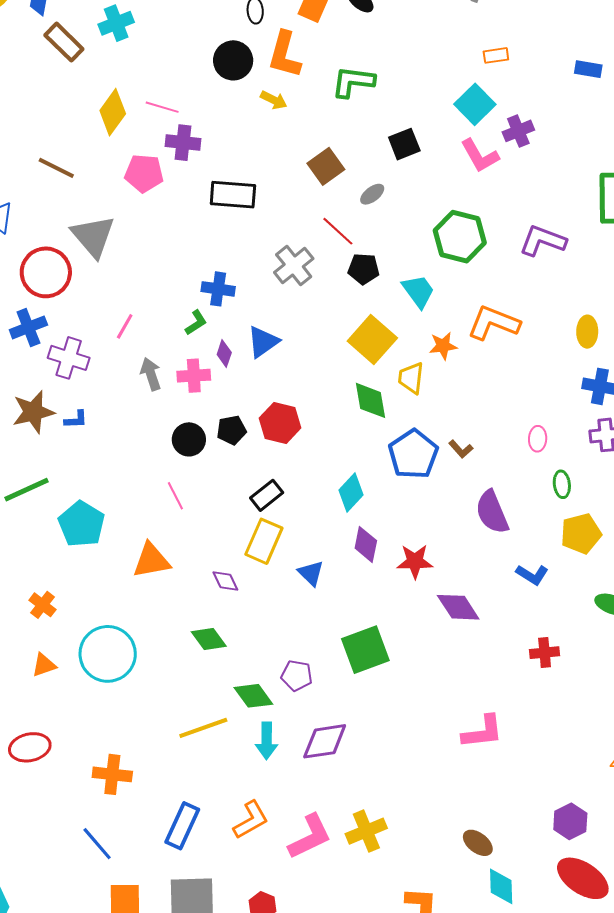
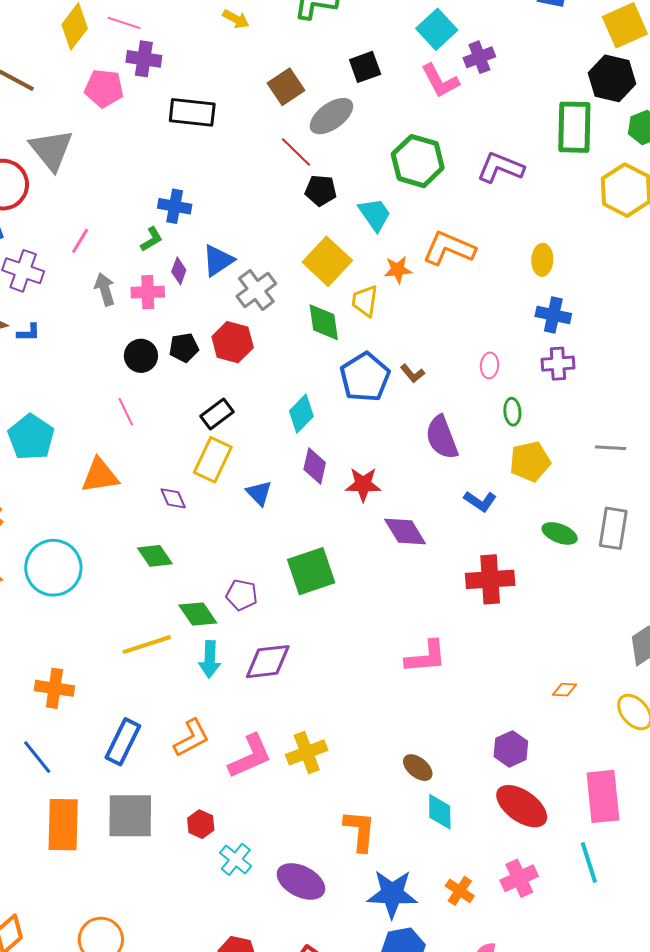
gray ellipse: (372, 194) -> (331, 116), size x1.8
gray cross: (294, 266) -> (256, 290), moved
red cross: (545, 653) -> (490, 579), size x1.6

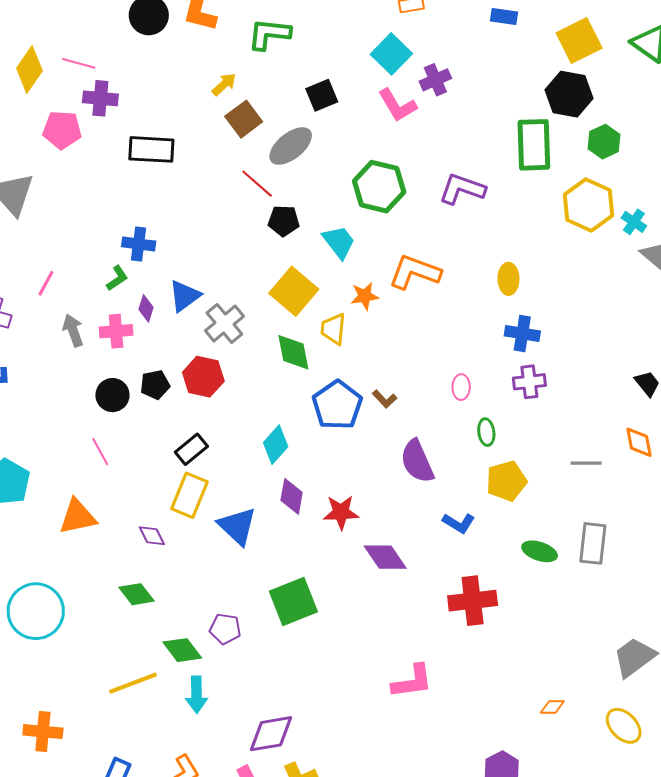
yellow arrow: (236, 19) -> (224, 84), moved, turned -68
blue triangle: (259, 493) -> (237, 526), size x1.5
purple diamond: (268, 662) -> (271, 734), moved

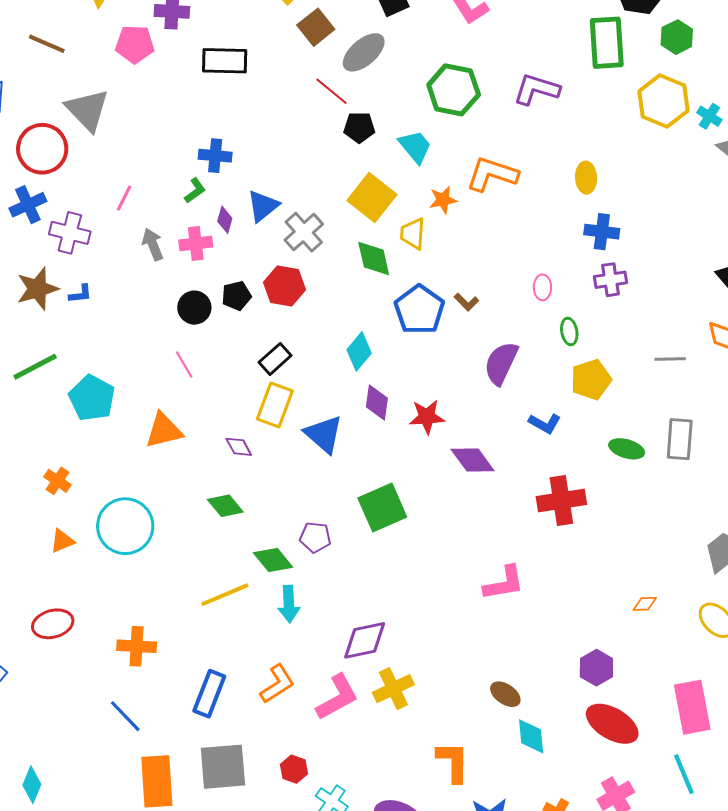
purple semicircle: (417, 461) -> (501, 363), turned 51

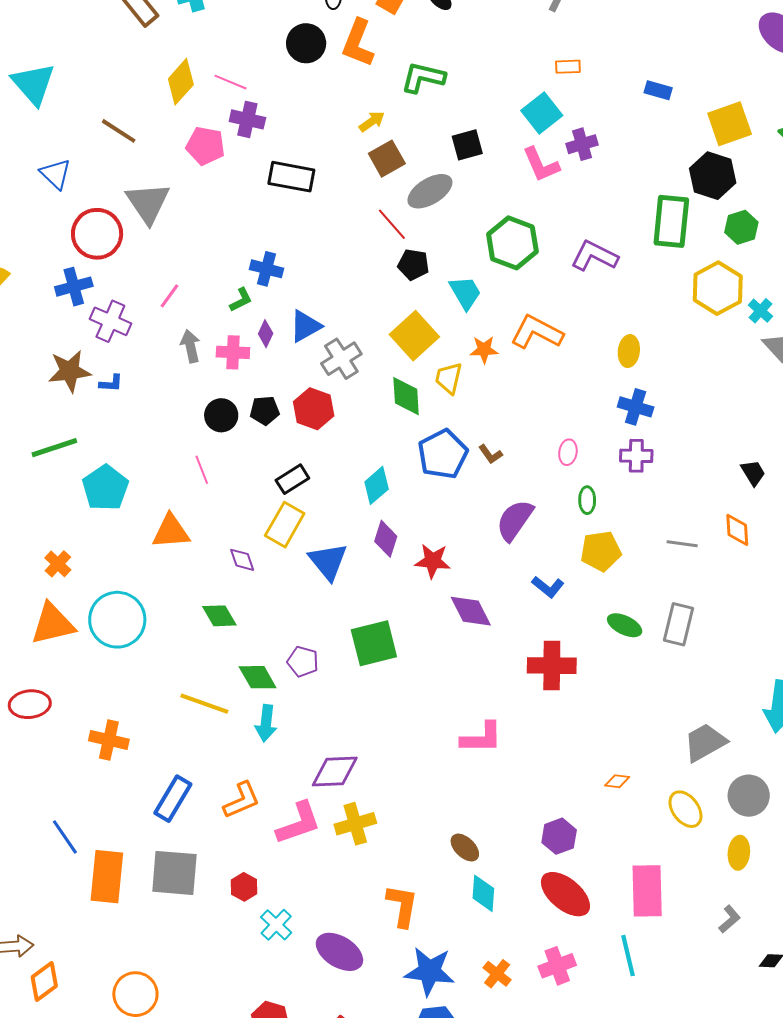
orange triangle: (62, 541) -> (53, 624), size x1.8
yellow line: (225, 595) -> (204, 704), turned 33
blue line: (125, 716) -> (65, 837), moved

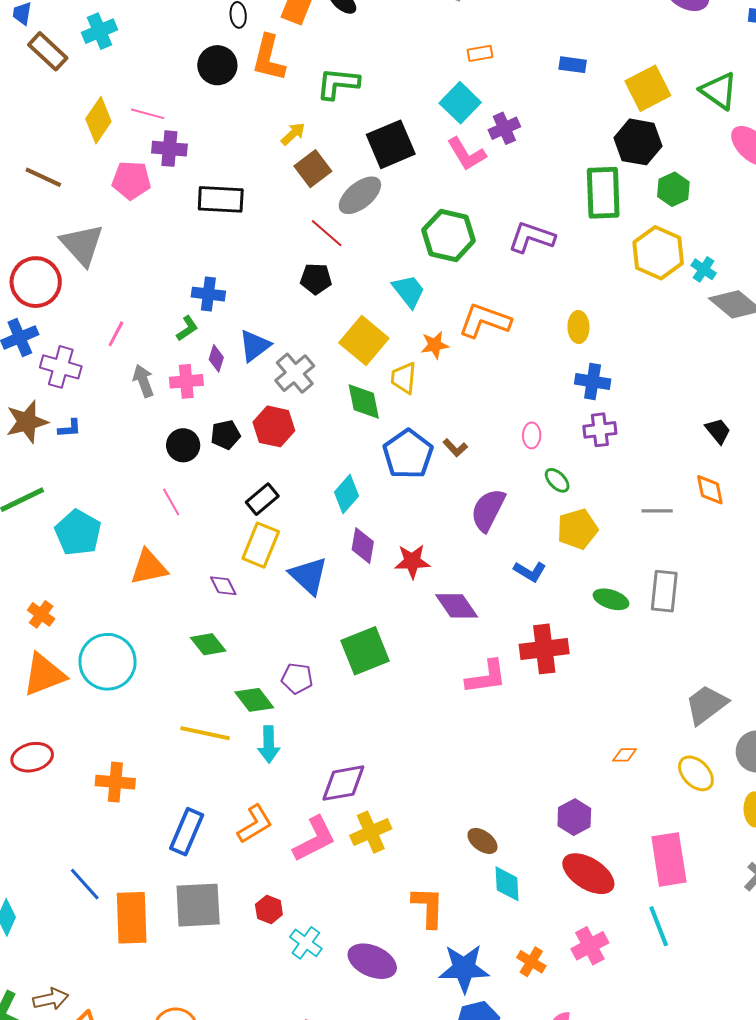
black square: (467, 145) -> (391, 144), size x1.5
black pentagon: (413, 264) -> (316, 279), moved
green ellipse: (587, 500) -> (557, 480), turned -36
pink L-shape: (482, 738) -> (486, 677), moved

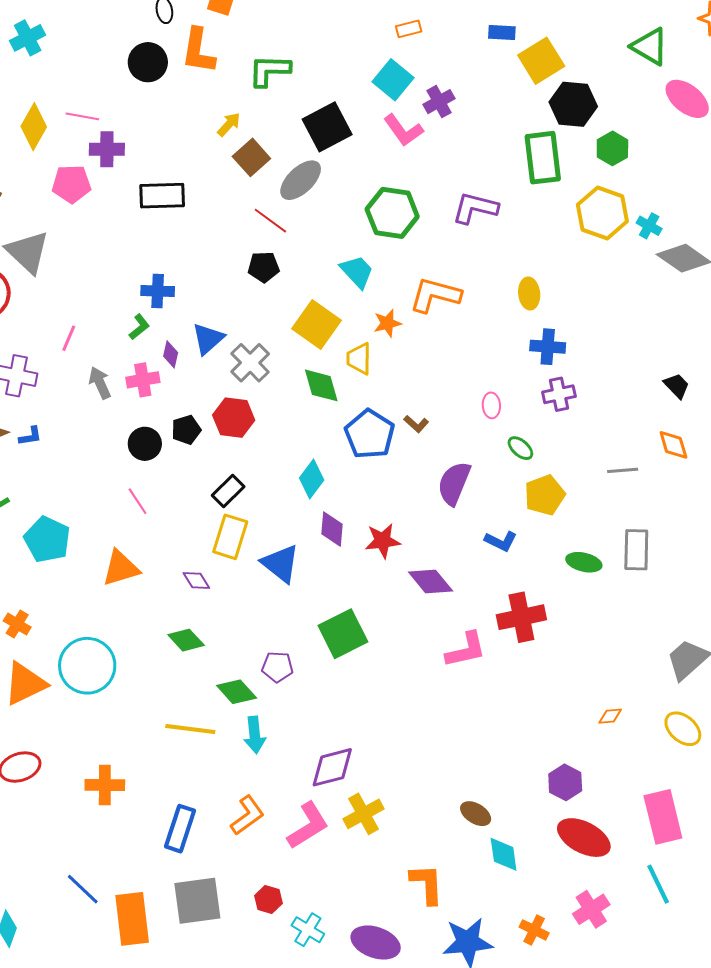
yellow square: (648, 88) -> (541, 61), moved

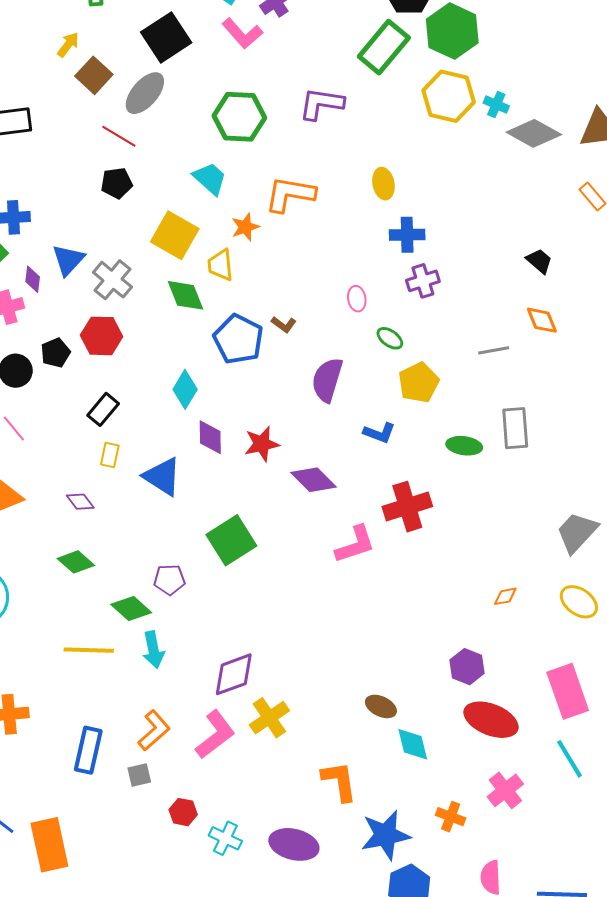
green hexagon: (612, 148) -> (452, 31), size x1.6
green rectangle: (543, 158) -> (384, 47), turned 52
yellow rectangle: (230, 537) -> (110, 455), size x0.6
gray square: (197, 901) -> (139, 775), moved, size x0.5

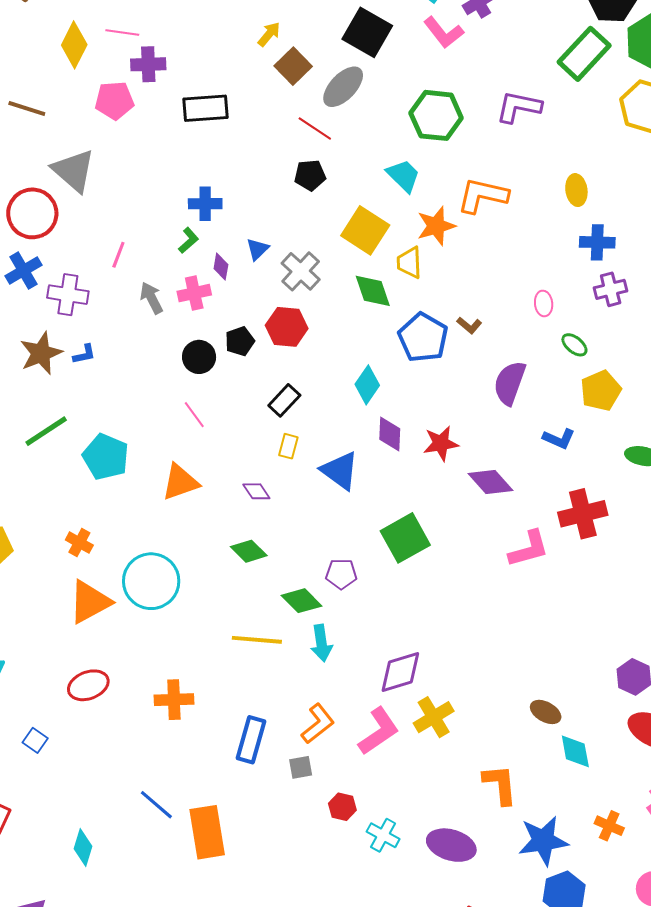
black square: (166, 37) -> (367, 32), turned -30
orange star: (245, 227) -> (436, 226), size x1.4
blue triangle: (68, 260) -> (257, 249), size x0.7

